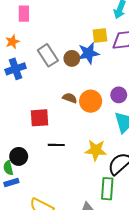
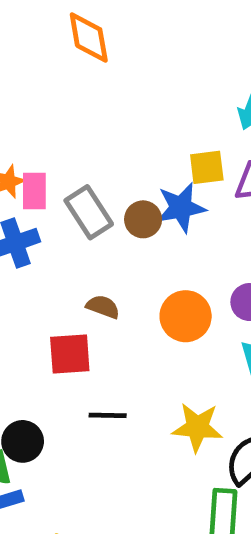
pink rectangle: (24, 14) -> (34, 191), moved
brown semicircle: (70, 98) -> (103, 307), moved

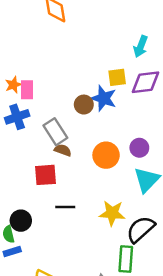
blue star: (181, 208) -> (104, 98), turned 30
gray rectangle: (89, 212) -> (55, 132), moved

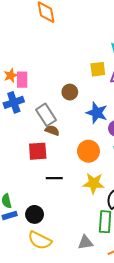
blue star: (104, 98) -> (97, 113), moved
orange circle: (106, 155) -> (88, 151), moved
black circle: (21, 221) -> (35, 214), moved

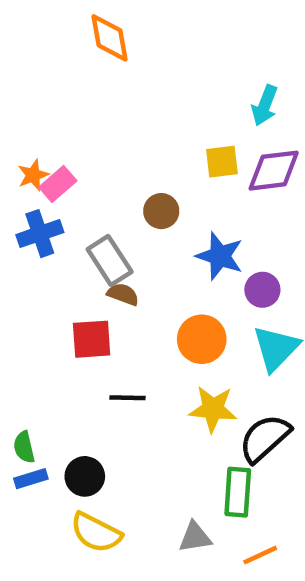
pink rectangle: (22, 80) -> (58, 184), turned 49

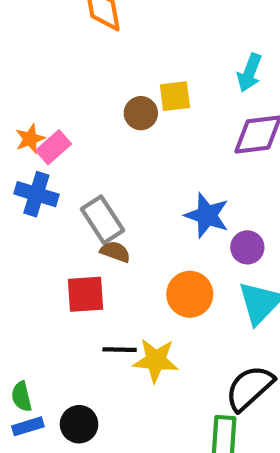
yellow square: (222, 162) -> (175, 96), moved
brown circle: (161, 211) -> (141, 113), moved
blue cross: (40, 234) -> (36, 194), turned 36
yellow star: (213, 409) -> (156, 360), moved

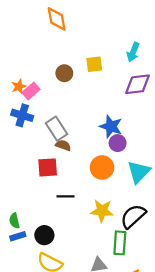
brown circle: (141, 113) -> (64, 73), moved
purple circle: (247, 247) -> (118, 143), moved
yellow star: (156, 360) -> (102, 211), moved

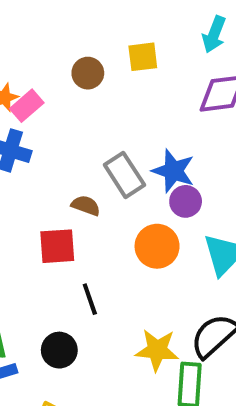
gray rectangle: (57, 129) -> (124, 175), moved
black line: (65, 196) -> (90, 299), turned 70
yellow star: (102, 211) -> (157, 350), moved
black circle: (44, 235) -> (59, 350), moved

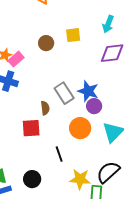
brown semicircle: (86, 205) -> (45, 108), turned 64
black line: (90, 299) -> (59, 154), moved

